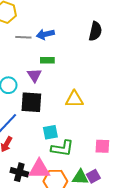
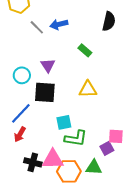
gray line: (23, 37) -> (37, 27), turned 42
green rectangle: (47, 60) -> (85, 50), moved, turned 40
purple square: (93, 176) -> (107, 148), moved

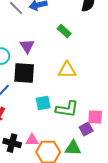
green L-shape: (76, 138) -> (67, 109), moved
pink triangle: (53, 159) -> (32, 140), size x0.6

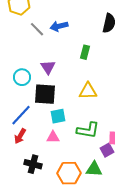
green rectangle: (64, 31) -> (85, 52), turned 64
cyan square: (43, 103) -> (58, 116), moved
pink triangle: (32, 140) -> (53, 137), moved

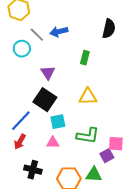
cyan circle: (22, 77) -> (22, 49), moved
black square: (45, 94) -> (45, 100), turned 30

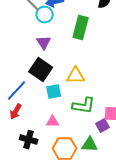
cyan circle: (22, 49) -> (45, 15), moved
green rectangle: (85, 58) -> (81, 28), size x1.6
yellow triangle: (88, 97) -> (76, 76), moved
pink triangle: (53, 143) -> (53, 122), moved

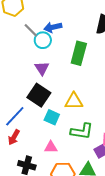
cyan square: (54, 92) -> (52, 117), turned 35

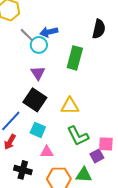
cyan square: (52, 117) -> (38, 130), moved
green L-shape: (82, 131) -> (78, 136), turned 55

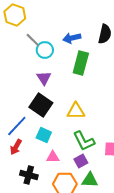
blue arrow: (49, 32) -> (72, 38), moved
purple square: (97, 156) -> (81, 161), moved

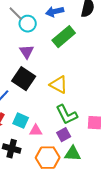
green rectangle: (81, 63) -> (64, 37), turned 35
yellow triangle: (76, 111) -> (59, 85), turned 30
cyan square: (44, 135) -> (21, 121), moved

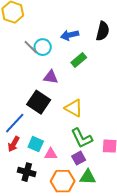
gray line: (16, 14) -> (31, 47), moved
green rectangle: (64, 37) -> (79, 60), size x0.7
purple triangle: (27, 52) -> (51, 77), moved, turned -49

